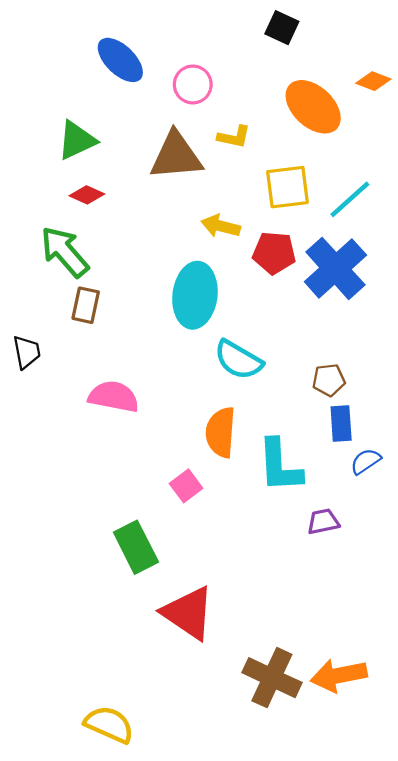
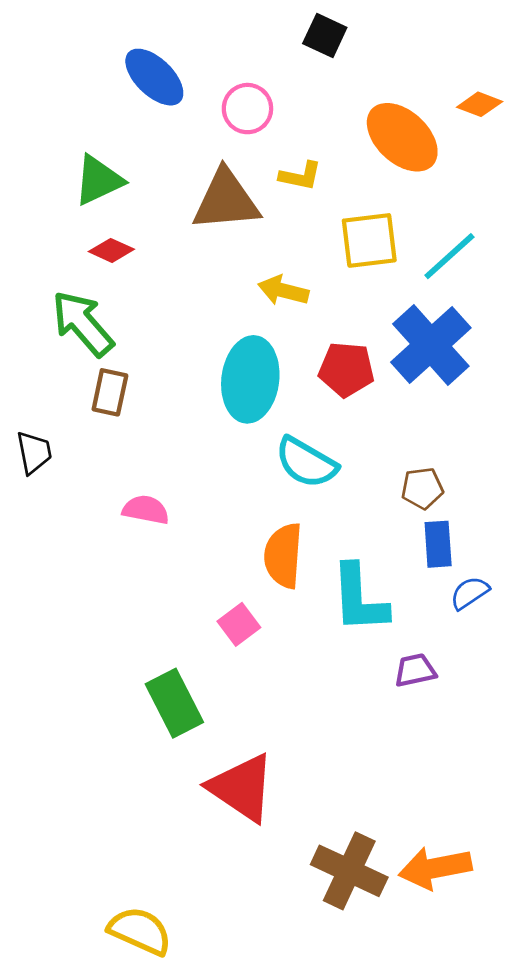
black square: (282, 28) -> (325, 36), moved
red pentagon: (274, 253) -> (346, 369), moved
pink semicircle: (114, 397) -> (146, 510), size x0.7

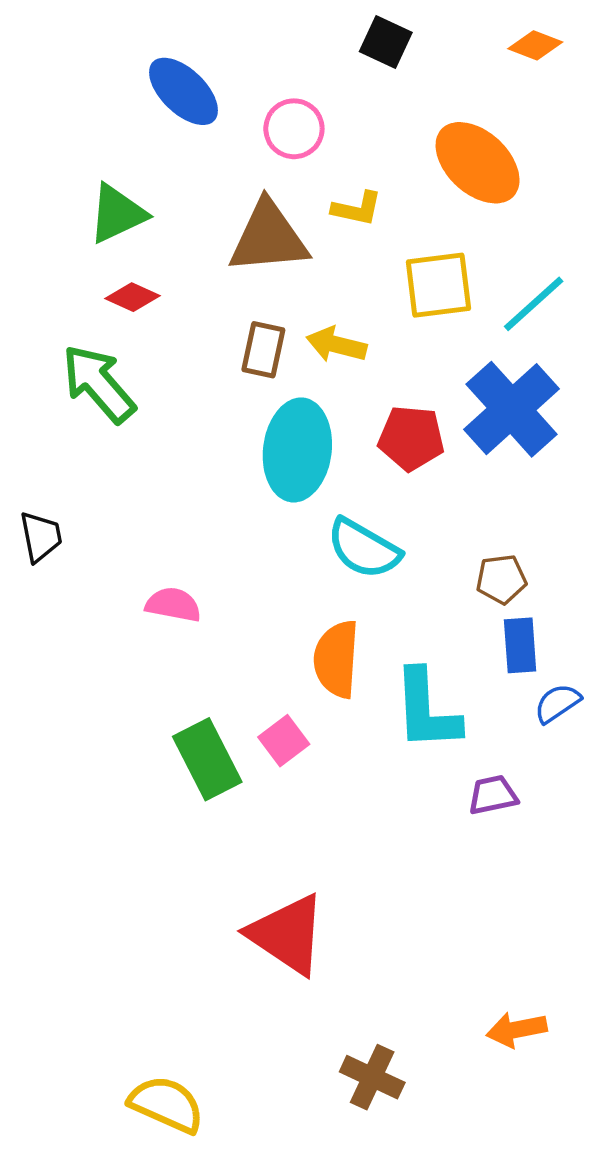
orange diamond: (480, 104) -> (535, 45), moved
brown rectangle: (110, 392) -> (263, 350), moved
green rectangle: (174, 703) -> (207, 759), moved
orange arrow: (435, 868) -> (517, 1030), size x0.7
brown cross: (349, 871) -> (372, 1077), moved, size x0.7

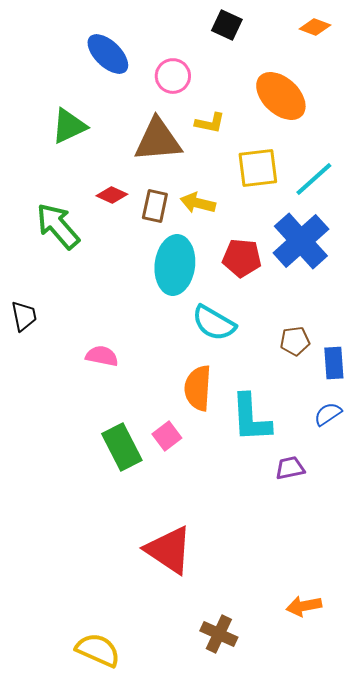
red diamond: (133, 297) -> (112, 195), moved
blue rectangle: (520, 645) -> (334, 363), moved

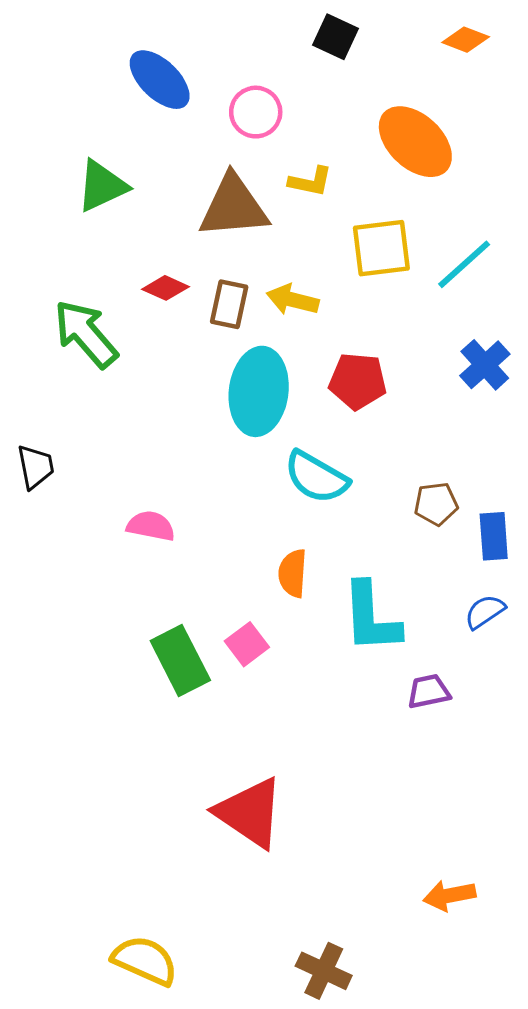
blue cross: (301, 241) -> (485, 365), moved, size x0.6
orange semicircle: (198, 388) -> (293, 573), size x0.7
brown cross: (219, 634) -> (324, 971), moved

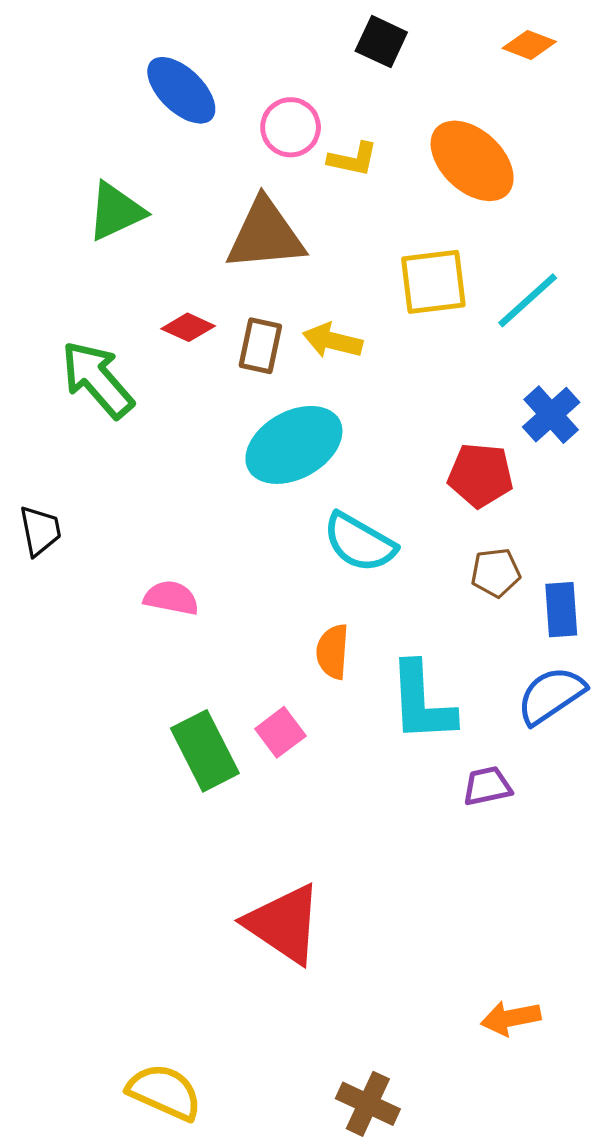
yellow L-shape: (310, 182) -> (353, 159), moved
red pentagon: (358, 381) -> (480, 475), moved
cyan ellipse: (259, 391) -> (294, 445), turned 54
blue semicircle: (485, 612) -> (551, 695), size x1.5

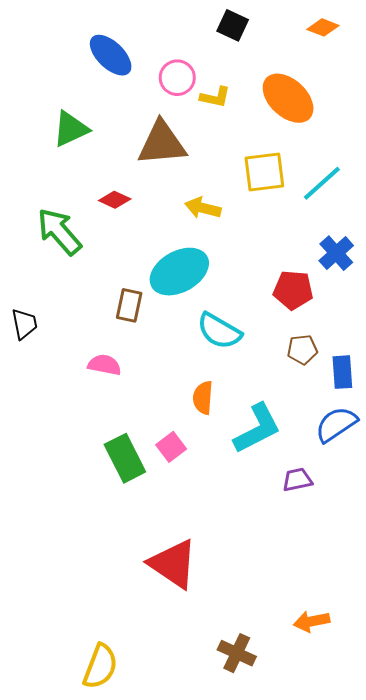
brown rectangle: (260, 346) -> (129, 305), moved
cyan L-shape: (422, 702) -> (257, 428), turned -114
yellow semicircle: (165, 1092) -> (100, 666), turned 87
brown cross: (368, 1104) -> (237, 653), moved

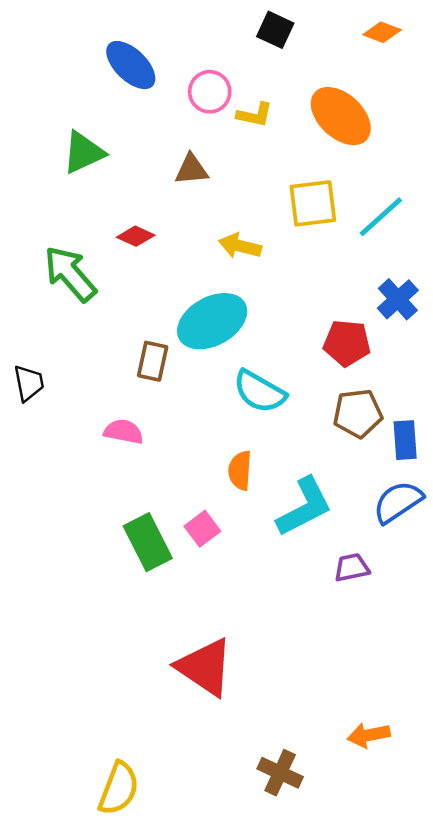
brown triangle: (162, 143) -> (191, 169), size x0.6
brown pentagon: (302, 349) -> (358, 413), size x1.4

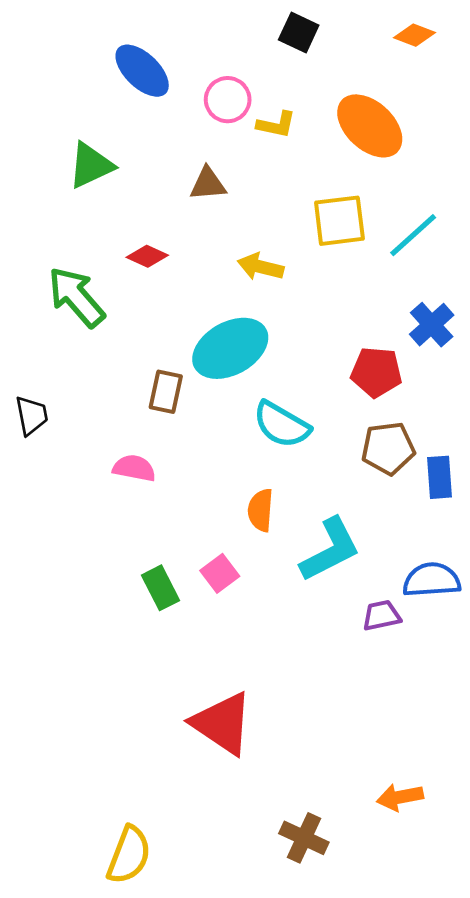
blue semicircle: (398, 502) -> (432, 580), moved, turned 30
green rectangle: (148, 542) -> (161, 588), size x0.7

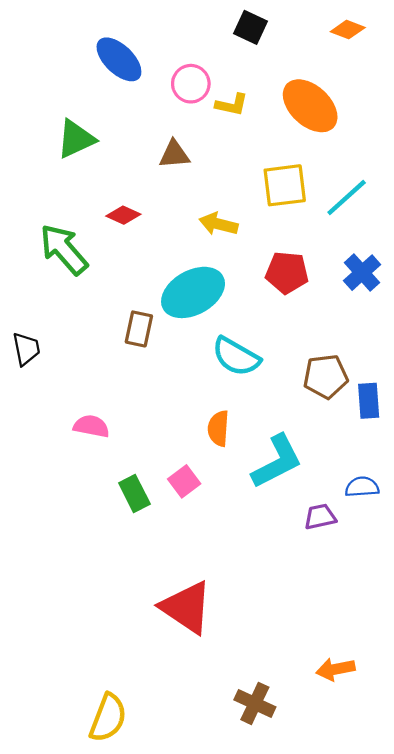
red pentagon: (376, 372) -> (287, 273), moved
pink semicircle: (134, 468) -> (91, 426), moved
blue semicircle: (432, 580) -> (362, 487), size x0.7

